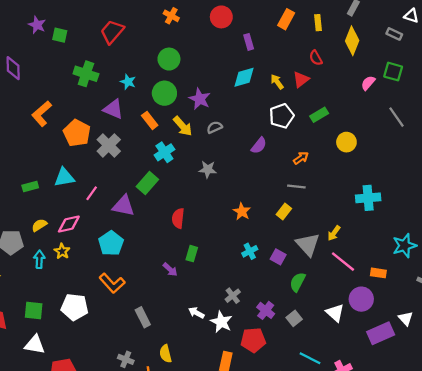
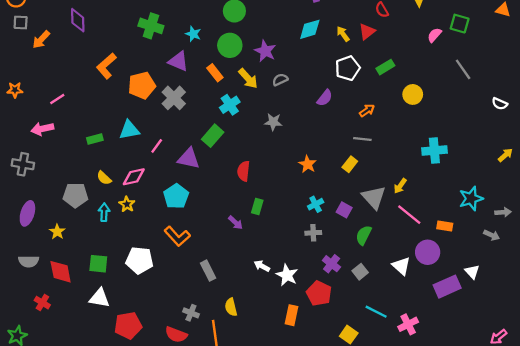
orange pentagon: (77, 133) -> (142, 85), turned 30
yellow semicircle: (39, 225) -> (104, 178), turned -105
gray cross: (233, 296) -> (313, 233), moved, turned 35
red pentagon: (253, 340) -> (319, 293), turned 30

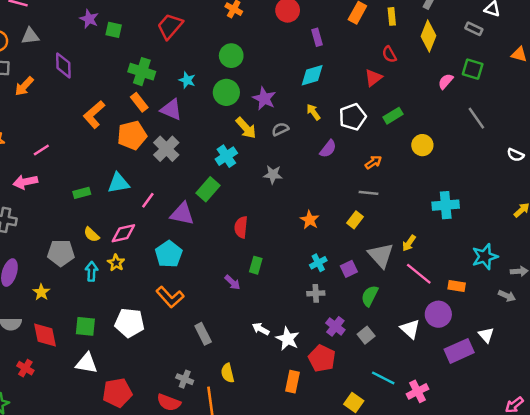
yellow arrow: (343, 34) -> (313, 112), moved
orange rectangle: (215, 73) -> (139, 102), moved
purple square: (344, 210) -> (349, 269), turned 35

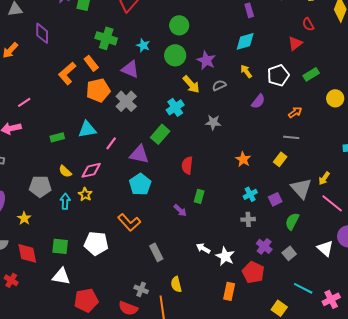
orange rectangle: (139, 102) -> (91, 63), moved
cyan pentagon: (169, 254) -> (140, 184), moved

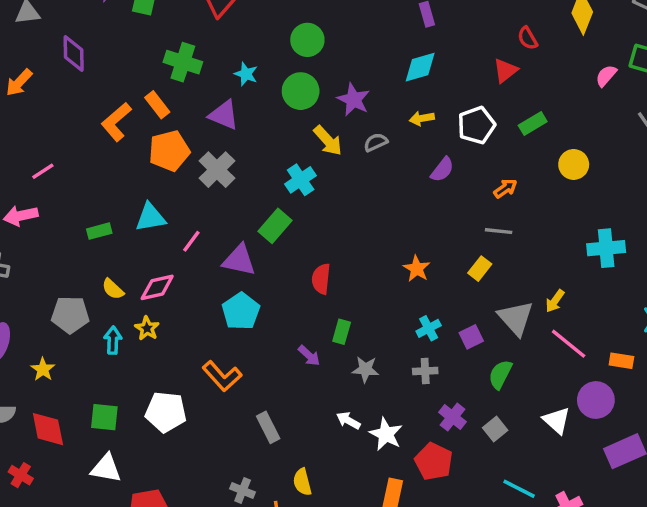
yellow arrow: (246, 71) -> (422, 118), turned -64
gray star: (213, 122) -> (365, 369), moved

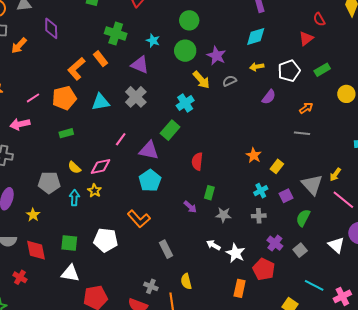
orange pentagon: (169, 151) -> (64, 98), moved
cyan triangle: (150, 217) -> (101, 102), moved
yellow rectangle: (480, 269) -> (277, 166), moved

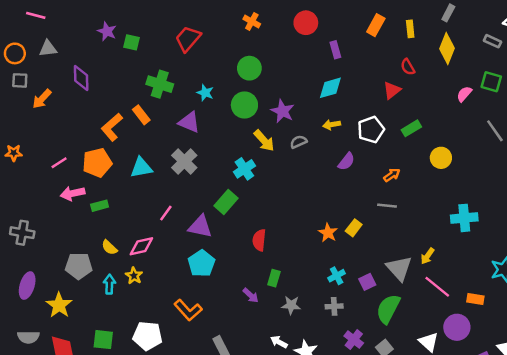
pink arrow: (20, 124) -> (73, 193), moved
yellow rectangle: (277, 166) -> (354, 228), moved
yellow star: (33, 215) -> (59, 305), size x1.5
green semicircle: (303, 218) -> (388, 309), size x1.4

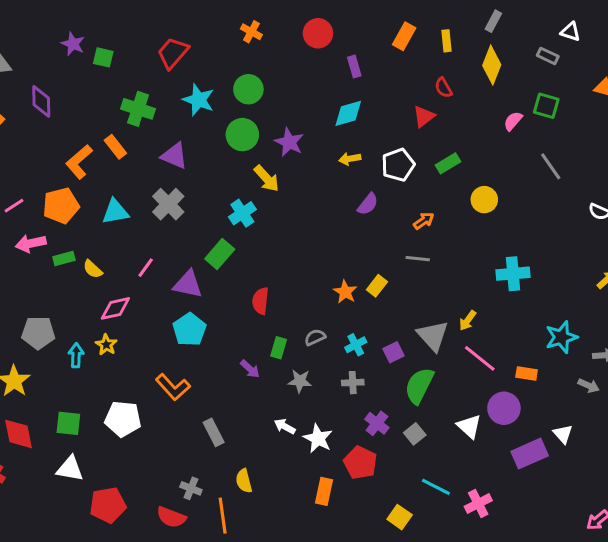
cyan star: (205, 93) -> (199, 100), moved, size x1.5
gray semicircle: (298, 142) -> (315, 337), moved
yellow semicircle: (109, 247) -> (93, 269), moved

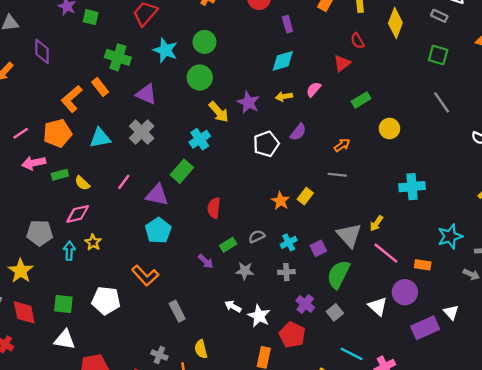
pink semicircle: (513, 121) -> (314, 89), moved
purple star: (289, 142) -> (248, 102), moved
white pentagon: (398, 165) -> (266, 144), moved
pink diamond: (115, 308) -> (78, 214), moved
green rectangle: (279, 348) -> (228, 245), turned 42

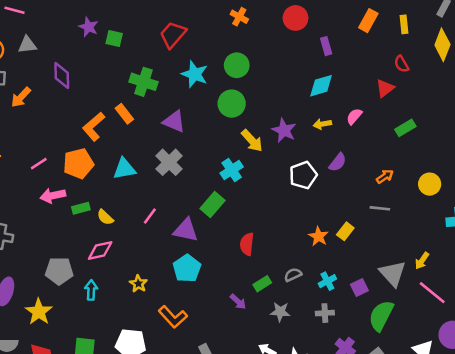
yellow circle: (389, 129) -> (430, 184), moved
yellow star: (93, 242) -> (138, 284), moved

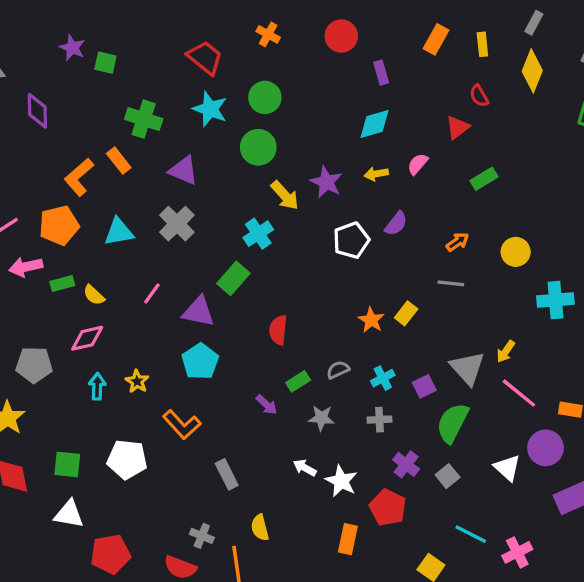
red trapezoid: (173, 35) -> (205, 58), moved, turned 88
cyan arrow: (91, 290) -> (97, 386), moved

